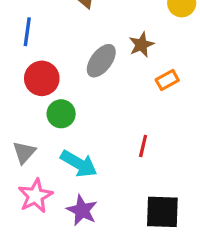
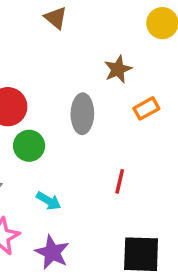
gray ellipse: (101, 61) -> (82, 114), moved, turned -36
cyan arrow: (79, 164) -> (49, 201), size x0.6

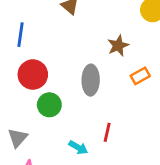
red line: (120, 181) -> (107, 132), moved
cyan arrow: (49, 201) -> (78, 147), moved

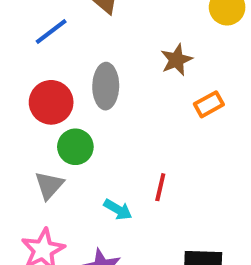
blue line: (20, 35) -> (51, 31), moved, turned 45
gray ellipse: (91, 80) -> (106, 86), moved
gray triangle: (18, 138) -> (49, 185), moved

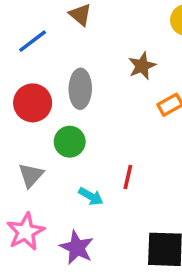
green circle: (75, 147) -> (70, 142), moved

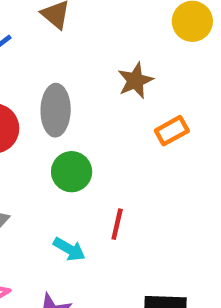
green circle: (70, 142) -> (72, 172), moved

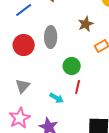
green circle: (72, 172) -> (72, 66), moved

